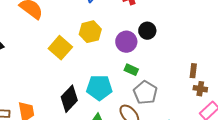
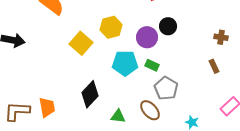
brown rectangle: (193, 71) -> (214, 66), turned -32
cyan pentagon: (99, 88) -> (125, 63), moved
brown cross: (200, 89) -> (221, 37), moved

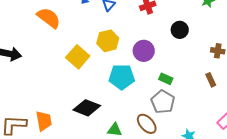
black circle: (168, 26) -> (180, 30), moved
green rectangle: (152, 65) -> (166, 79), moved
black diamond: (90, 94) -> (87, 108), turned 68

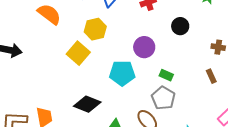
yellow hexagon: (108, 41) -> (95, 29), moved

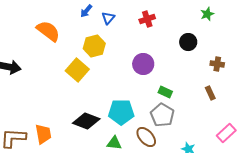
black circle: (180, 26) -> (188, 42), moved
cyan pentagon: (122, 73) -> (121, 112), moved

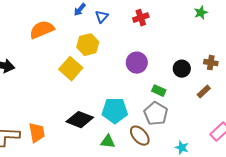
orange semicircle: (48, 31) -> (42, 30), turned -60
black circle: (188, 42) -> (182, 69), moved
brown rectangle: (210, 93) -> (204, 92), turned 72

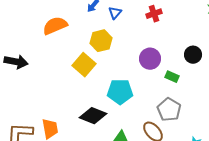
black circle: (182, 69) -> (193, 55), moved
green rectangle: (159, 91) -> (172, 77), moved
cyan pentagon: (115, 111) -> (120, 92), moved

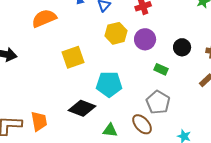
yellow hexagon: (101, 41) -> (116, 33), moved
purple circle: (150, 59) -> (145, 39), moved
yellow square: (84, 65) -> (73, 57), turned 30

